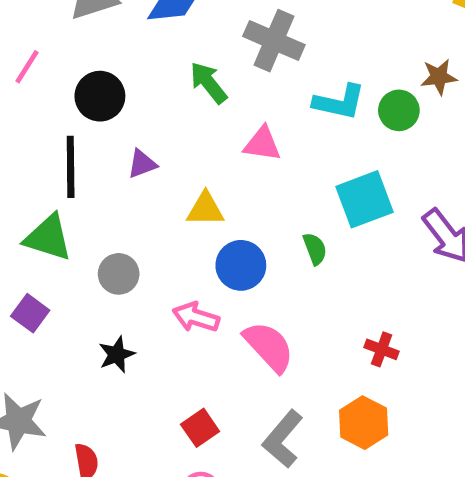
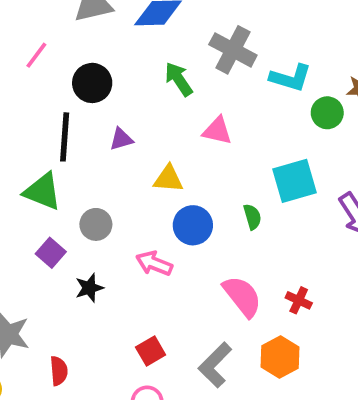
cyan L-shape: (339, 102) -> (291, 78), moved
purple square: (30, 313) -> (51, 253), moved
pink semicircle: (269, 347) -> (242, 296), moved

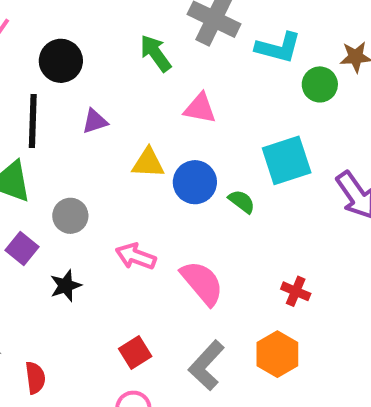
green semicircle: (252, 217) -> (242, 201), turned -35
blue circle: (193, 225) -> (195, 182), moved
pink semicircle: (242, 296) -> (202, 283), moved

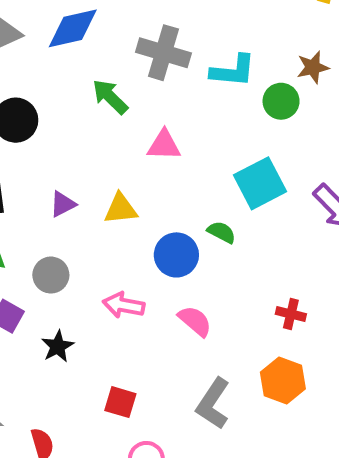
purple triangle: (95, 121) -> (63, 204), moved
blue circle: (195, 182) -> (176, 255), moved
pink semicircle: (202, 283) -> (195, 321), size x0.7
red square: (135, 352) -> (120, 402), moved, turned -32

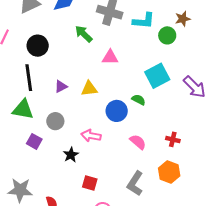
pink semicircle: (195, 321) -> (138, 142), moved
black star: (58, 346) -> (71, 155), moved

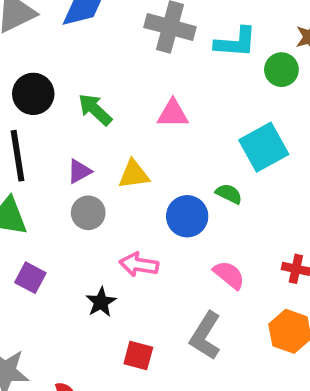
green arrow: (84, 34) -> (95, 110), moved
gray circle: (55, 121) -> (88, 213), moved
gray L-shape: (135, 183) -> (205, 336), moved

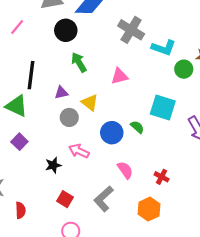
black circle: (33, 94) -> (66, 30), moved
pink triangle: (173, 114) -> (120, 76), turned -30
cyan square: (264, 147) -> (163, 108), turned 30
yellow triangle: (134, 174) -> (90, 102), turned 30
gray circle: (88, 213) -> (69, 117), moved

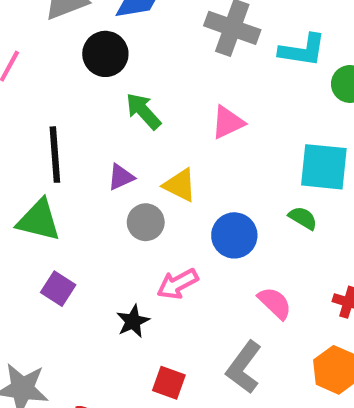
green semicircle: (137, 127) -> (303, 218), moved
pink arrow: (79, 151) -> (178, 284), turned -42

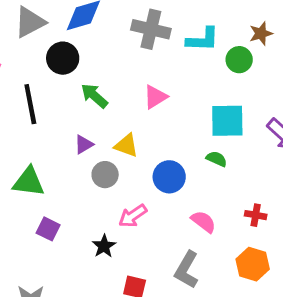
black line: (55, 155) -> (30, 104), moved

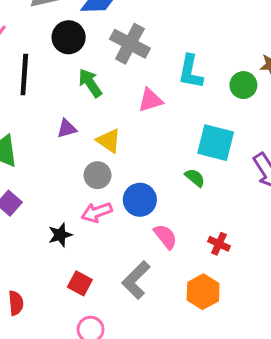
gray cross: (151, 29) -> (130, 44), moved
cyan L-shape: (203, 39) -> (191, 72), moved, turned 84
gray circle: (105, 175) -> (97, 175), moved
blue circle: (169, 177) -> (140, 200), moved

